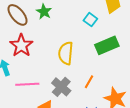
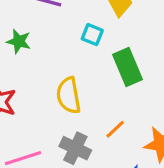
green rectangle: (107, 45) -> (127, 67), turned -75
orange line: (89, 82) -> (115, 129), turned 32

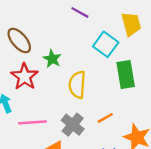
cyan square: (92, 35) -> (106, 44), size x1.5
green star: (19, 41) -> (52, 59), moved

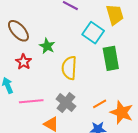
red star: (24, 77) -> (24, 62), size x0.7
orange line: (105, 118) -> (100, 104), moved

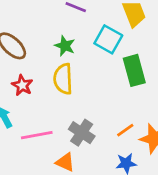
green star: (47, 46) -> (65, 46), moved
yellow semicircle: (69, 68) -> (63, 79), moved

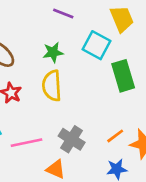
green star: (65, 46) -> (53, 52), turned -30

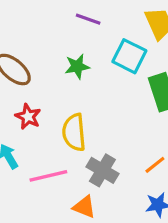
yellow semicircle: (52, 86) -> (74, 132), moved

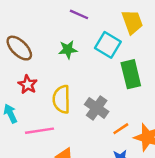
gray cross: (102, 170) -> (97, 108), moved

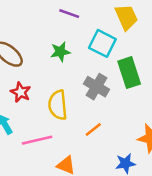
gray cross: (97, 108) -> (97, 87), moved
orange line: (121, 129) -> (93, 130), moved

